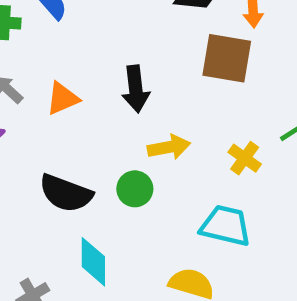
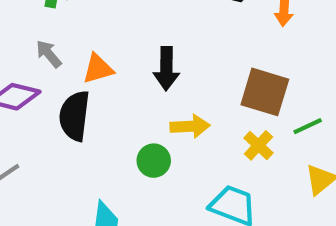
brown square: (227, 58) -> (265, 92), moved
black semicircle: (66, 193) -> (74, 116), moved, turned 69

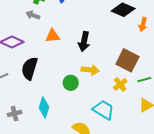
gray arrow: (49, 54) -> (33, 15), moved, turned -40
black semicircle: (74, 116) -> (30, 68), moved

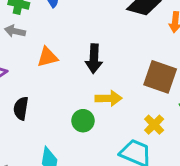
black semicircle: (30, 68) -> (21, 108), size x0.7
yellow cross: (120, 84) -> (154, 125), moved

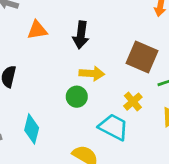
green circle: (83, 121) -> (77, 97), moved

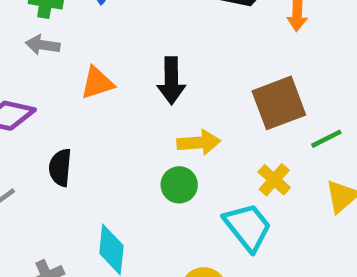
brown square: (142, 57) -> (279, 103), turned -36
cyan trapezoid: (113, 127) -> (248, 227), turned 32

